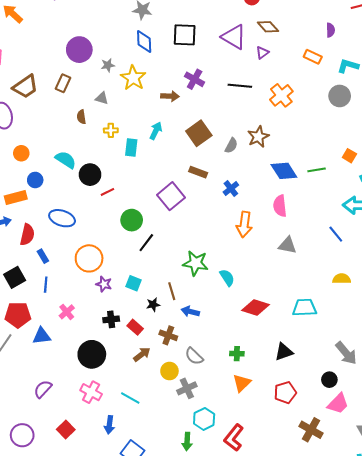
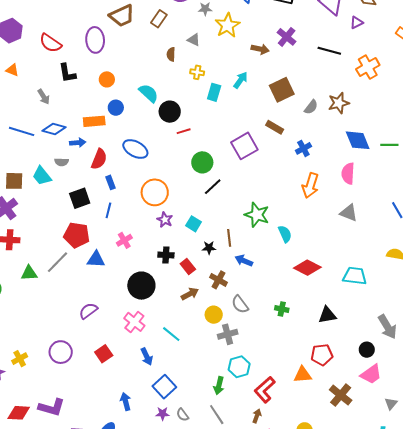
orange triangle: (242, 383) -> (303, 375), moved, turned 30
blue arrow: (109, 425) -> (147, 357), turned -42

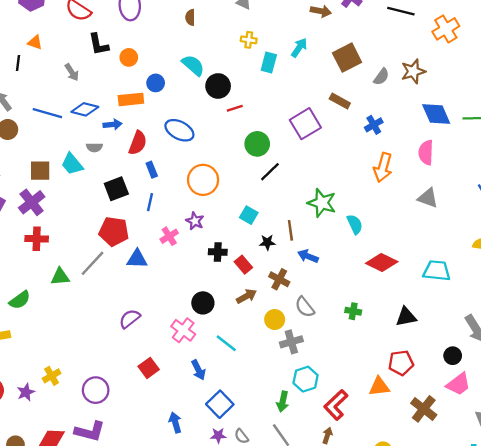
brown semicircle: (171, 54) -> (190, 17), moved
orange circle: (107, 79) -> (129, 57), moved
purple star: (165, 220) -> (195, 221), moved
black circle: (141, 286) -> (203, 303), moved, size x0.7
purple circle: (61, 352) -> (96, 390), moved

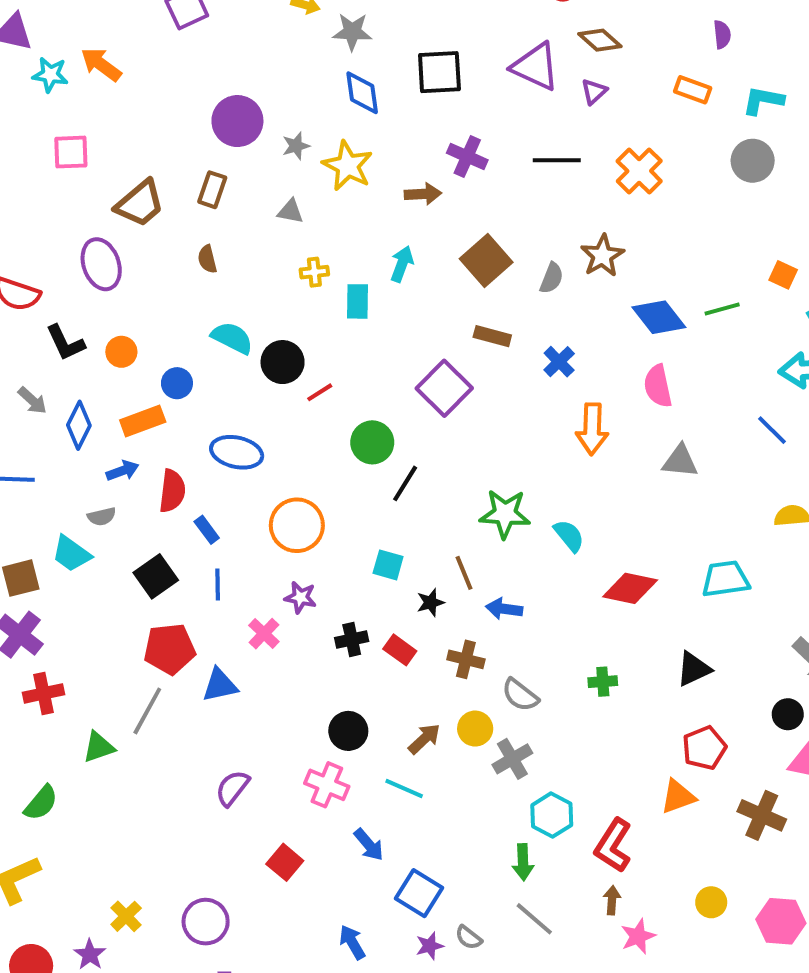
blue diamond: (85, 109) -> (79, 425), moved, turned -64
brown arrow: (246, 296) -> (424, 739), moved

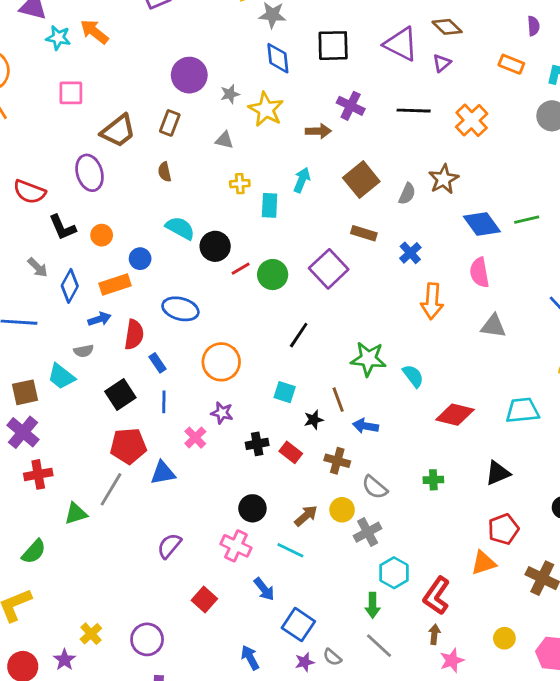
green circle: (372, 442) -> (273, 275), moved

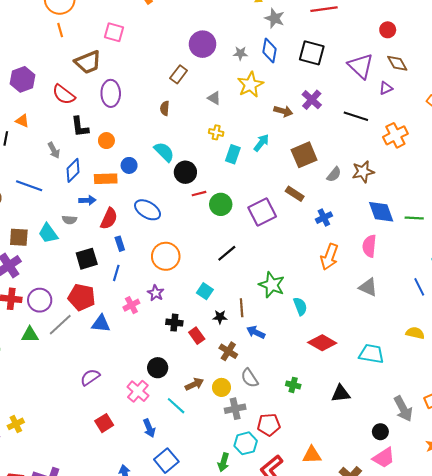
gray star: (230, 94) -> (240, 53), moved
brown trapezoid: (118, 131) -> (88, 62), moved
red pentagon: (503, 529) -> (269, 425), moved
purple circle: (147, 639) -> (40, 300), moved

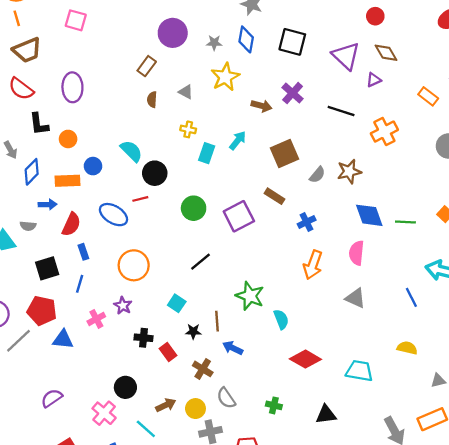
brown trapezoid: (88, 62) -> (27, 50), moved
brown semicircle: (165, 108) -> (152, 99), moved
red line: (199, 194) -> (140, 199), moved

